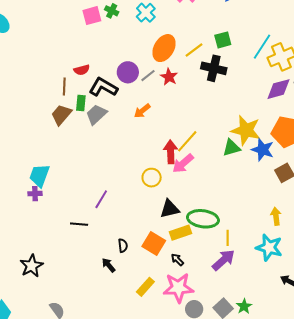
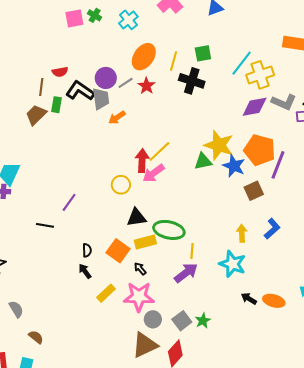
yellow line: (194, 50) -> (174, 61), turned -42
gray trapezoid: (96, 114) -> (101, 99), moved, turned 120
black arrow: (109, 265) -> (85, 271), moved

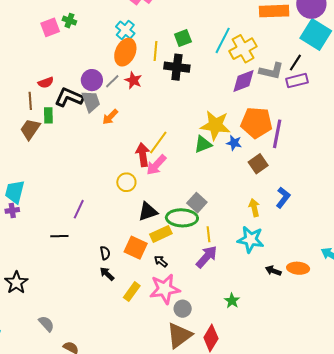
cyan cross: (128, 20) -> (125, 30), moved
blue star: (234, 166) -> (234, 143), size x0.7
gray square: (182, 321) -> (197, 203), moved

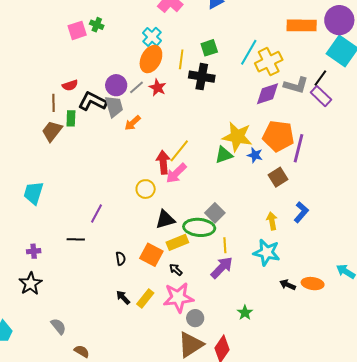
purple rectangle: (297, 81) -> (321, 96), turned 55
purple cross: (12, 210) -> (34, 251), moved
black arrow: (107, 274) -> (123, 297), moved

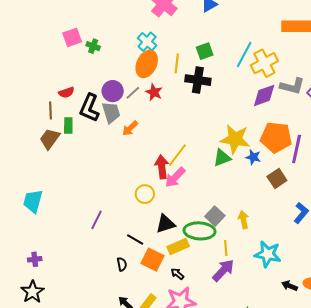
green cross: (97, 25) -> (93, 46), moved
black L-shape: (93, 101) -> (89, 108), turned -92
yellow arrow: (272, 221) -> (243, 220), moved
black line: (76, 239) -> (135, 239), moved, turned 30

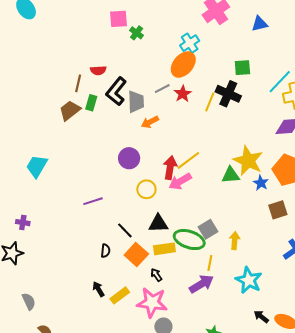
yellow line: (177, 63) -> (210, 102), moved
purple circle: (113, 91) -> (129, 158), moved
purple line: (97, 220) -> (93, 201), turned 30

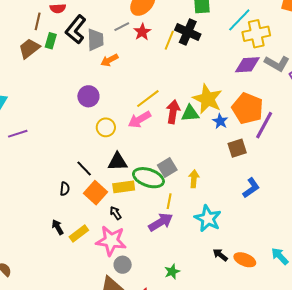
red arrow: (170, 168) -> (173, 112), moved
purple line: (93, 201) -> (18, 134), moved

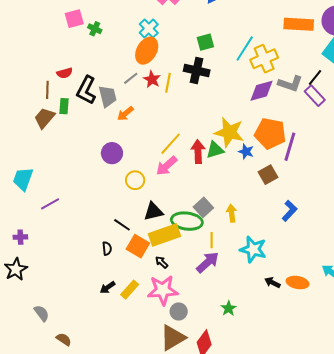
yellow line: (169, 40) -> (168, 83), moved
yellow rectangle: (124, 187) -> (164, 235), size x1.4
black arrow: (58, 227) -> (108, 287), turned -84

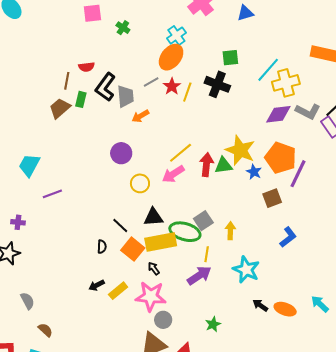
pink square: (74, 19) -> (92, 13), moved

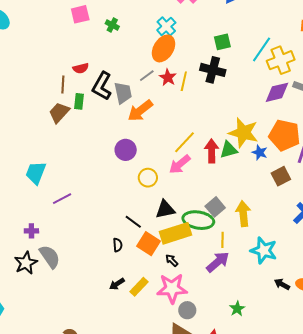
orange arrow: (140, 116) -> (140, 111), size x1.5
yellow arrow: (230, 231) -> (243, 214), size x1.4
gray semicircle: (27, 301) -> (50, 257), moved, size x1.4

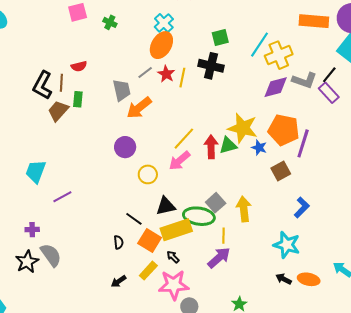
black L-shape: (102, 86) -> (42, 85), moved
cyan star: (264, 250) -> (287, 245), moved
yellow rectangle: (139, 287) -> (148, 271), moved

